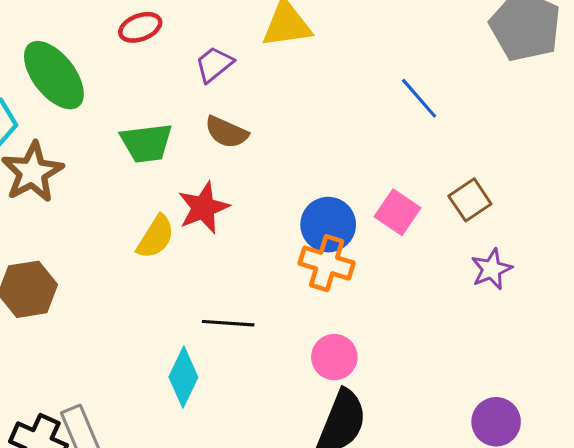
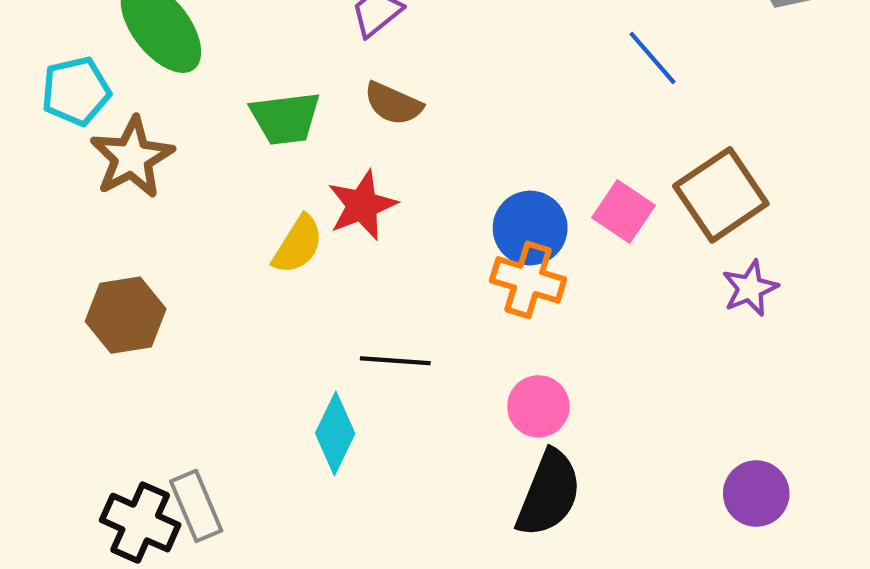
brown square: (470, 200) -> (721, 195), size x1.6

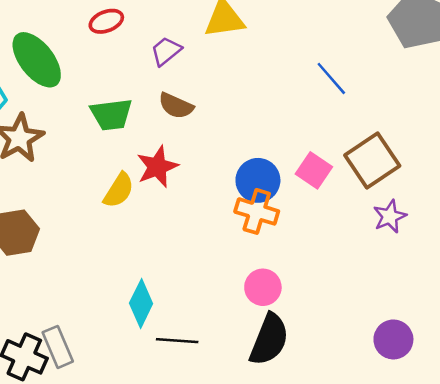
black line: (395, 361) -> (177, 341), moved

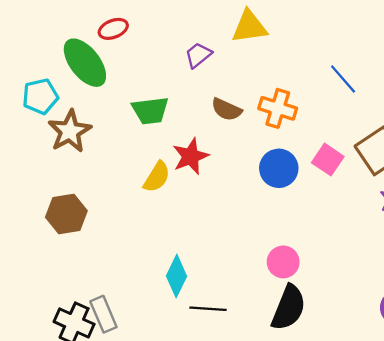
red ellipse: (106, 21) -> (113, 29), moved
brown semicircle: (176, 106) -> (227, 109), moved
orange cross: (257, 211) -> (278, 108), moved

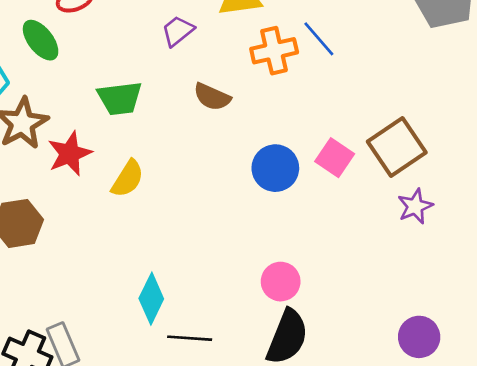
green ellipse: (85, 63) -> (41, 40), size x0.7
blue line: (343, 79) -> (319, 39), moved
orange cross: (278, 108) -> (274, 51), moved, turned -30
red star: (191, 156) -> (70, 154), moved

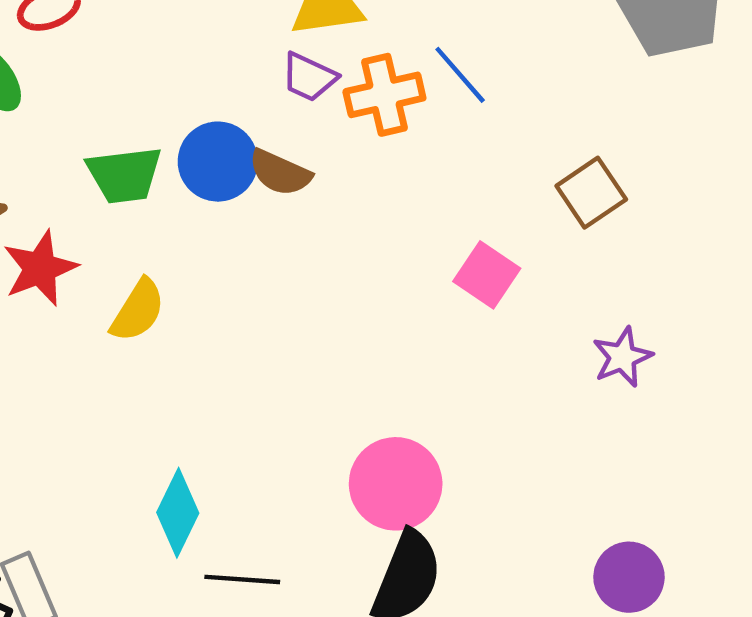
purple trapezoid: (178, 31) -> (309, 77), moved, turned -116
brown square: (397, 147) -> (591, 193), moved, size x0.7
blue circle: (275, 168) -> (218, 162), moved
pink circle: (281, 282) -> (396, 484), size x1.4

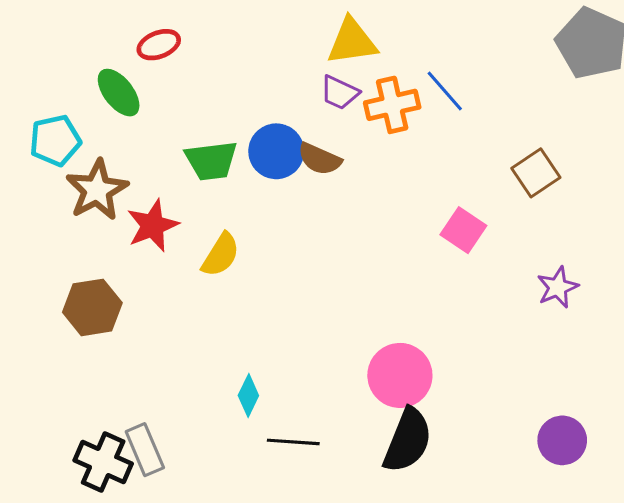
cyan diamond: (178, 513) -> (248, 396), size x0.7

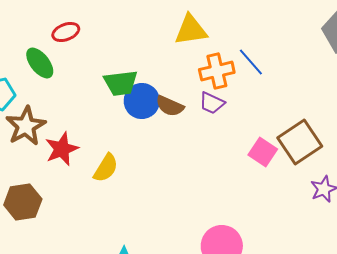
purple trapezoid: (340, 93) -> (212, 103), moved
green trapezoid: (211, 161) -> (121, 83), moved
brown square: (536, 173) -> (300, 142), moved, size x1.4

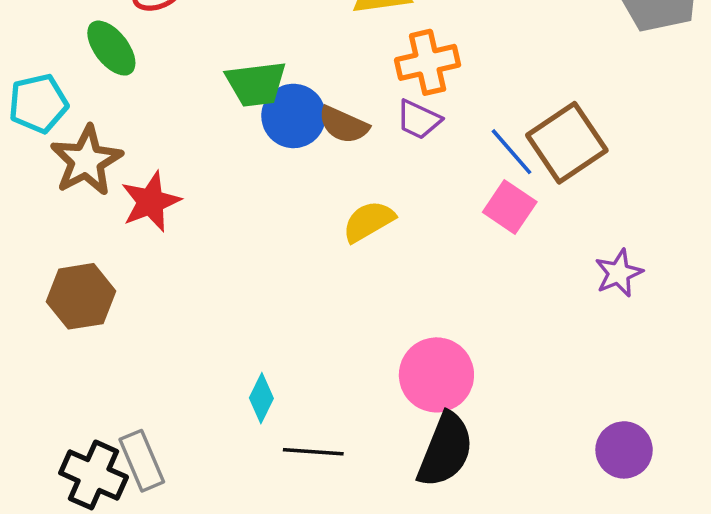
blue line: (251, 62) -> (511, 152), moved
brown square: (300, 142) -> (567, 143), moved
yellow semicircle: (106, 168) -> (369, 221), moved, turned -152

